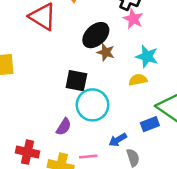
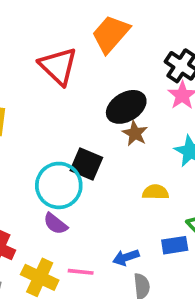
yellow semicircle: (138, 80) -> (155, 192), moved
cyan circle: (93, 105) -> (59, 185), moved
purple semicircle: (64, 127) -> (55, 224), turned 84

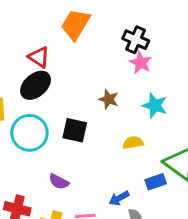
red triangle: (58, 66) -> (39, 57), size x0.7
black ellipse: (126, 107) -> (36, 85), moved
cyan circle: (59, 185) -> (29, 133), moved

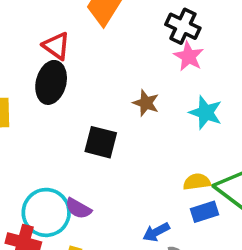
black ellipse: (36, 85) -> (51, 82), turned -36
cyan circle: (29, 133) -> (46, 212), moved
yellow semicircle: (133, 143) -> (197, 182), moved

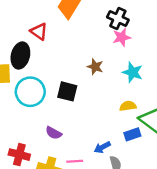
pink star: (189, 56) -> (122, 37), turned 30
black ellipse: (51, 82) -> (20, 55), moved
yellow semicircle: (197, 182) -> (128, 106), moved
cyan circle: (46, 212) -> (30, 92), moved

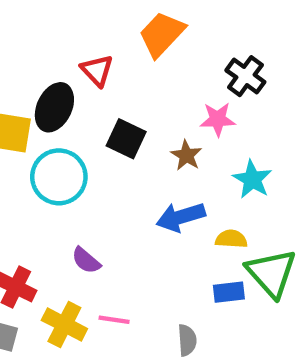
pink star: (122, 37) -> (218, 119), moved
black square: (67, 91) -> (126, 139), moved
blue arrow: (102, 147) -> (181, 217), moved, size x1.5

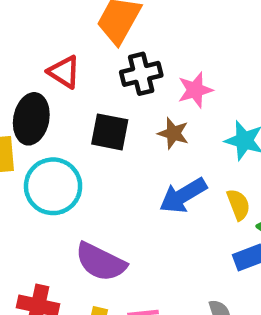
black cross: (245, 76) -> (141, 74), moved, turned -36
yellow semicircle: (231, 239) -> (238, 205), turned 80
purple semicircle: (86, 260) -> (101, 262), size x1.6

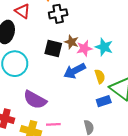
pink star: (195, 90) -> (84, 48), moved
black square: (110, 132) -> (53, 48), moved

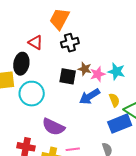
blue rectangle: (104, 101) -> (120, 124), size x1.6

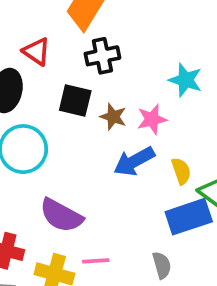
brown star: (85, 69) -> (113, 117), moved
cyan star: (116, 72) -> (185, 80), moved
black square: (68, 76) -> (75, 100), moved

